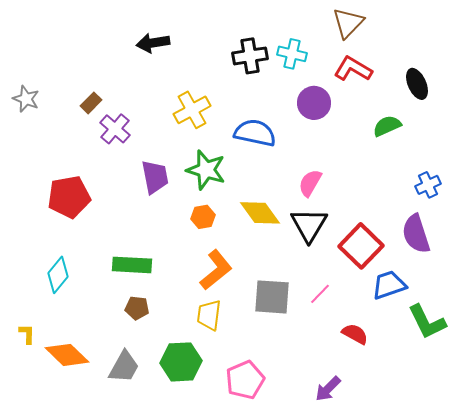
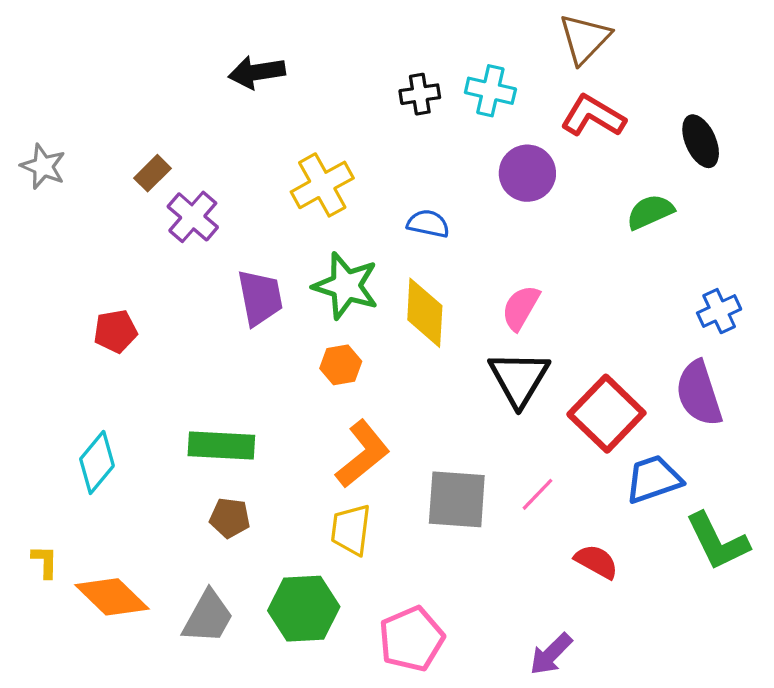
black cross: (250, 56) -> (420, 94), size x0.7
blue semicircle: (255, 133) -> (428, 224), size x0.6
red pentagon: (69, 197) -> (115, 331), size x0.6
yellow diamond: (260, 213) -> (425, 313), moved, turned 39

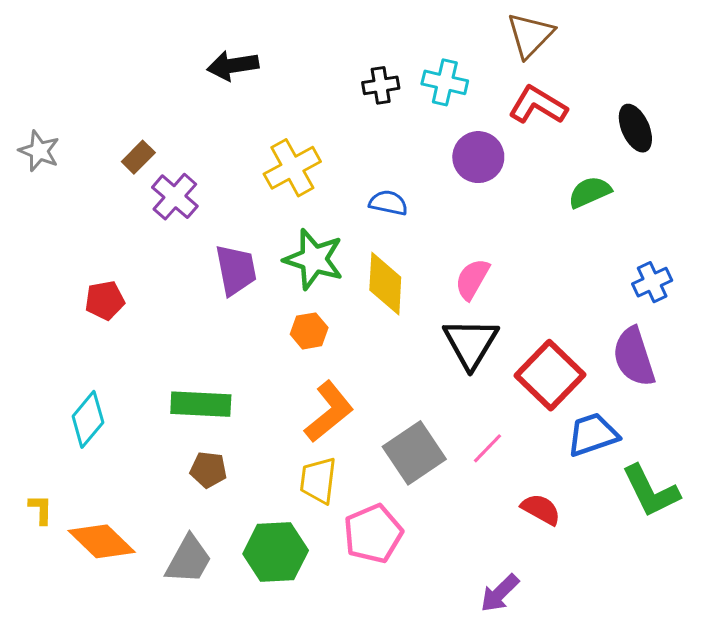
gray square: (457, 499) -> (414, 453), turned -38
pink pentagon: (411, 639) -> (373, 534), moved

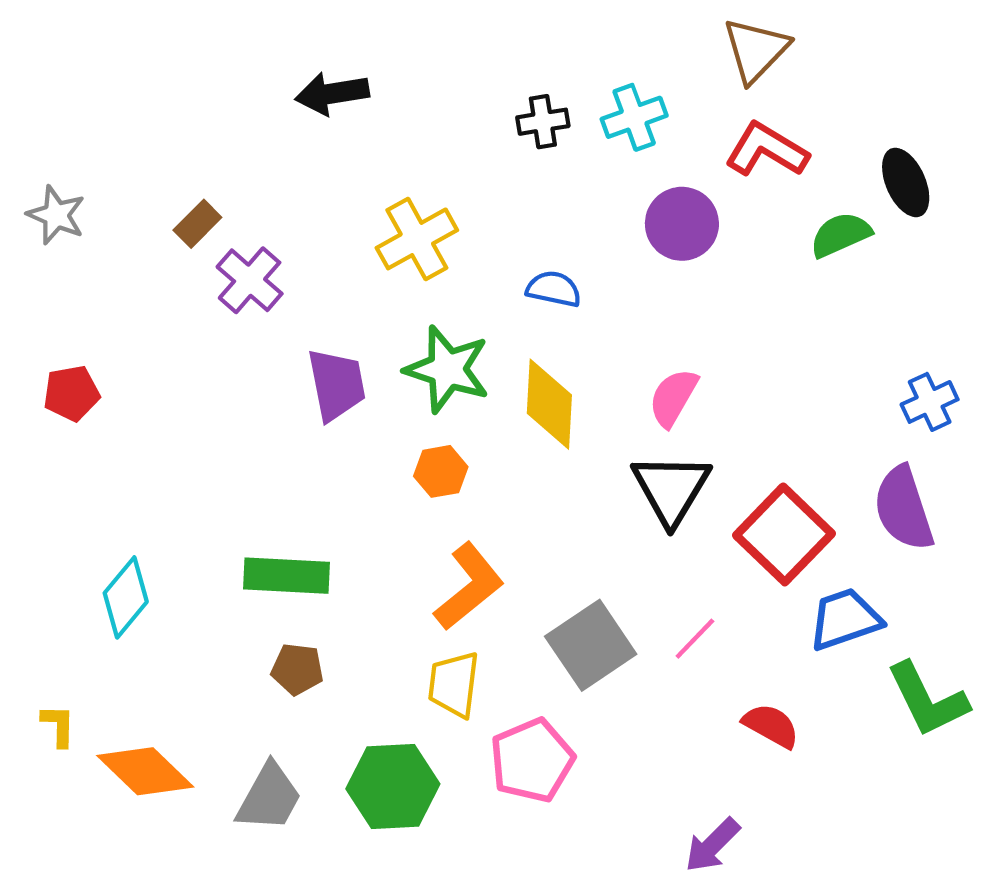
cyan cross: (445, 82) -> (634, 117), turned -33
green semicircle: (590, 192) -> (841, 235), moved
red pentagon: (105, 300) -> (71, 393), moved

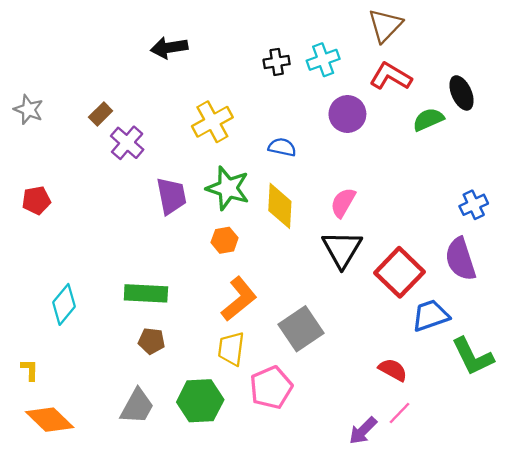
pink line: (695, 639) -> (400, 413), moved
orange diamond: (145, 771) -> (50, 420), moved

